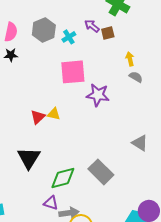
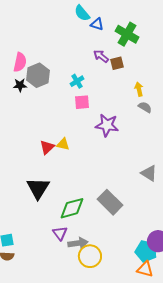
gray hexagon: (44, 30) -> (38, 75), moved
cyan cross: (69, 37) -> (77, 81), moved
pink square: (73, 72) -> (82, 102), size x0.6
purple triangle: (51, 203) -> (60, 233), turned 35

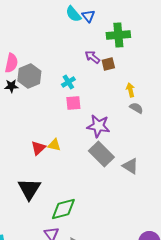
blue triangle: (97, 24) -> (88, 16), moved, turned 32
green cross: (127, 34) -> (118, 35), turned -35
gray triangle: (149, 173) -> (130, 166), moved
gray rectangle: (110, 202) -> (101, 154), moved

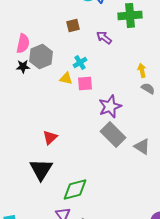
brown square: (108, 64) -> (73, 25), moved
purple star: (98, 126) -> (110, 106), turned -30
yellow triangle: (54, 145) -> (66, 78), moved
red triangle: (38, 148) -> (50, 137), moved

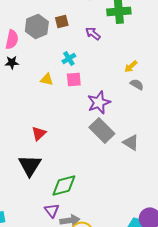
gray hexagon: (41, 56) -> (37, 26), moved
yellow arrow: (142, 70) -> (131, 66), turned -120
yellow triangle: (66, 78) -> (47, 79), moved

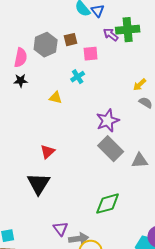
purple arrow: (93, 33) -> (111, 35), moved
pink square: (74, 79) -> (91, 54), moved
gray triangle: (131, 142) -> (140, 161), turned -36
green diamond: (64, 185) -> (108, 204), moved

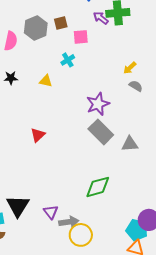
black star: (21, 81) -> (11, 78), moved
black triangle: (39, 184) -> (18, 206), moved

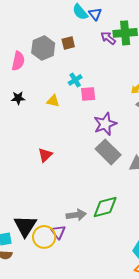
pink square: (81, 37) -> (88, 94), moved
gray arrow: (69, 222) -> (76, 215), moved
yellow circle: (81, 235) -> (44, 237), moved

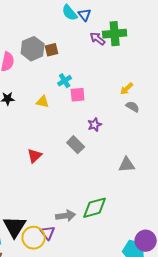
brown square: (68, 43) -> (52, 50), moved
purple star: (105, 124) -> (95, 125), size x0.6
gray rectangle: (108, 152) -> (76, 145), moved, size x0.7

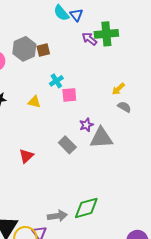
gray triangle: (127, 165) -> (101, 138), moved, size x1.4

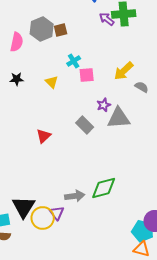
yellow arrow: (118, 89) -> (124, 71), moved, size x1.5
yellow triangle: (34, 102) -> (52, 82), turned 32

